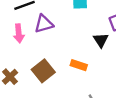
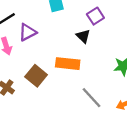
orange rectangle: (79, 65) -> (68, 64), size x1.5

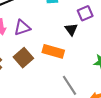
purple triangle: (27, 32) -> (22, 28), moved

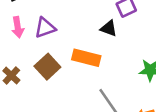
black triangle: (71, 29) -> (109, 28), turned -32

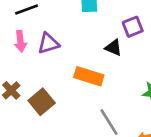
brown square: (47, 67) -> (42, 102), moved

